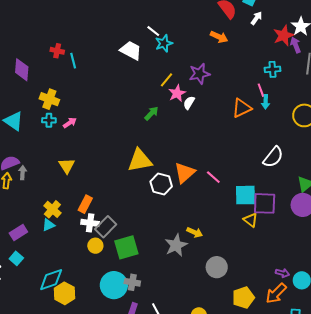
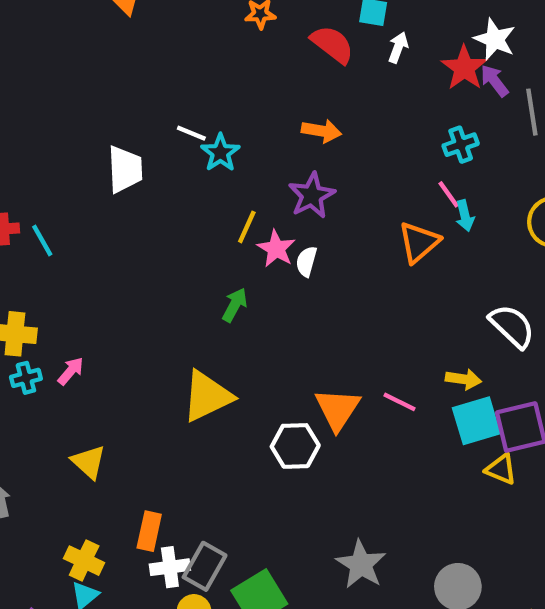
orange arrow: (219, 37) -> (321, 131), moved
white trapezoid: (131, 50) -> (125, 169), moved, turned 75
white semicircle: (273, 157) -> (512, 326), turned -70
yellow triangle: (140, 160) -> (207, 396), moved
yellow arrow: (195, 232) -> (463, 379), moved

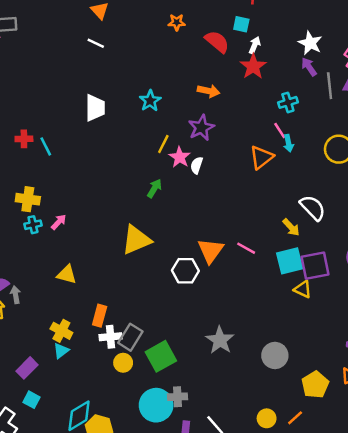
red star: (464, 68) -> (253, 66), moved
white line: (191, 133) -> (96, 43), moved
yellow arrow: (463, 379) -> (291, 227), moved, turned 36
yellow triangle: (89, 462) -> (67, 274), turned -30

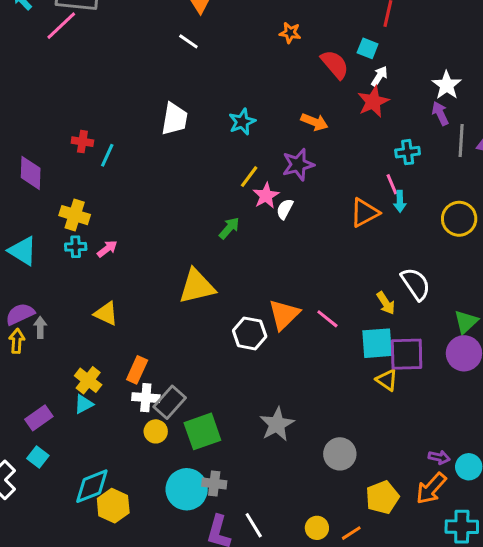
cyan line: (46, 146) -> (107, 155), turned 42

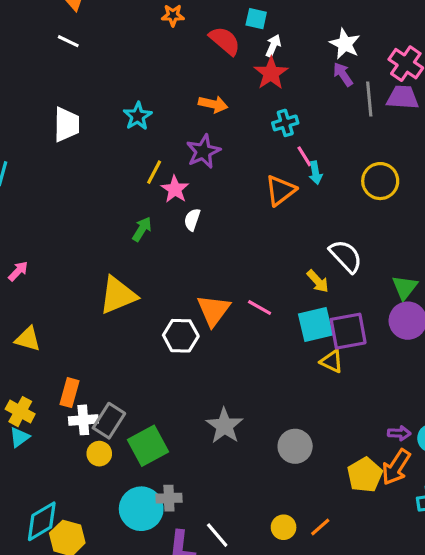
cyan cross: (408, 152) -> (285, 123), moved
white semicircle: (285, 209) -> (192, 220), moved
yellow pentagon: (382, 497) -> (365, 475), moved

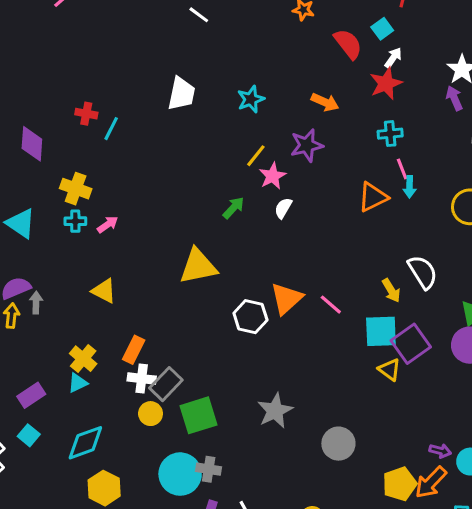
cyan square: (256, 19) -> (382, 29), turned 30
purple square: (348, 331) -> (411, 344), turned -36
cyan diamond: (42, 521) -> (85, 443), moved

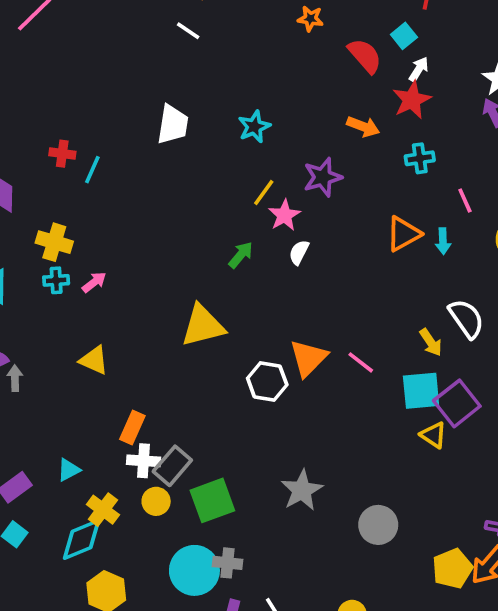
orange arrow: (325, 102) -> (363, 127), moved
pink line: (402, 169) -> (465, 200), moved
cyan arrow: (410, 187) -> (443, 241), moved
yellow cross: (83, 359) -> (103, 510), moved

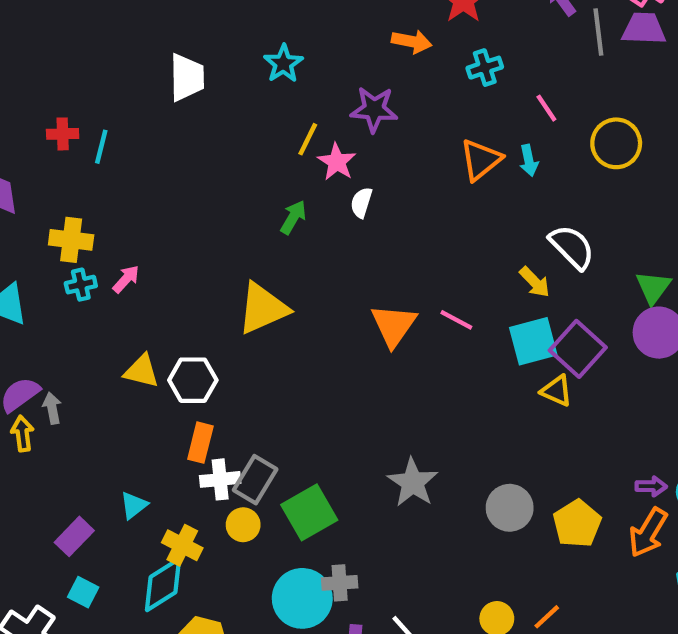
purple star: (323, 177) -> (374, 109), turned 30
white hexagon: (267, 381) -> (193, 380), moved
yellow pentagon: (452, 568) -> (577, 524), moved

